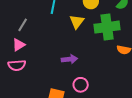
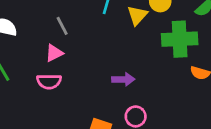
yellow triangle: (77, 22) -> (137, 15), moved
gray line: (23, 25) -> (62, 26), turned -64

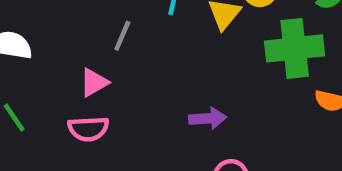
gray line: (62, 26) -> (122, 36), moved, turned 54

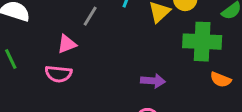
purple arrow: (208, 118) -> (153, 81), moved

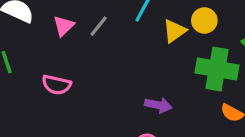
pink triangle: (67, 44) -> (64, 26), moved, turned -30

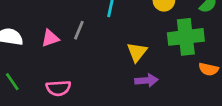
pink triangle: (64, 26) -> (50, 38), turned 42
yellow triangle: (174, 31) -> (137, 52), moved

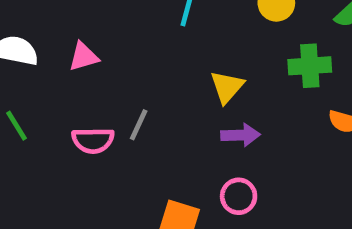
gray line: (79, 30) -> (139, 125), moved
green cross: (186, 37) -> (310, 66), size x0.7

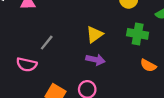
pink semicircle: (93, 140) -> (27, 65), moved

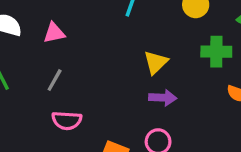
gray line: (47, 43) -> (55, 80), moved

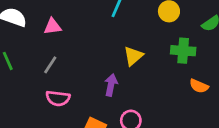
purple arrow: (163, 98) -> (111, 85), moved, turned -85

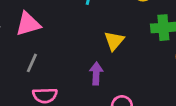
pink triangle: (52, 26) -> (28, 24), size x1.4

